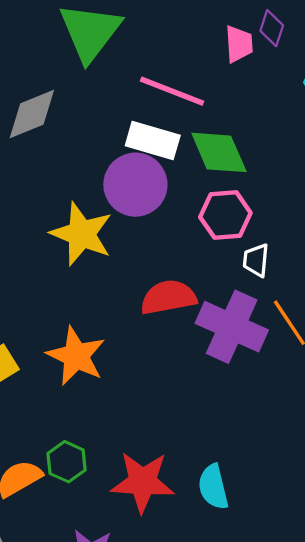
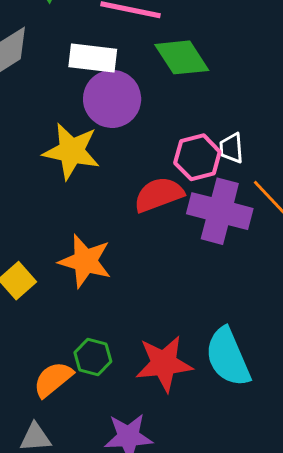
white rectangle: (153, 141) -> (93, 58), moved
pink hexagon: (225, 215) -> (197, 157), moved
cyan semicircle: (213, 487) -> (228, 357), size x1.5

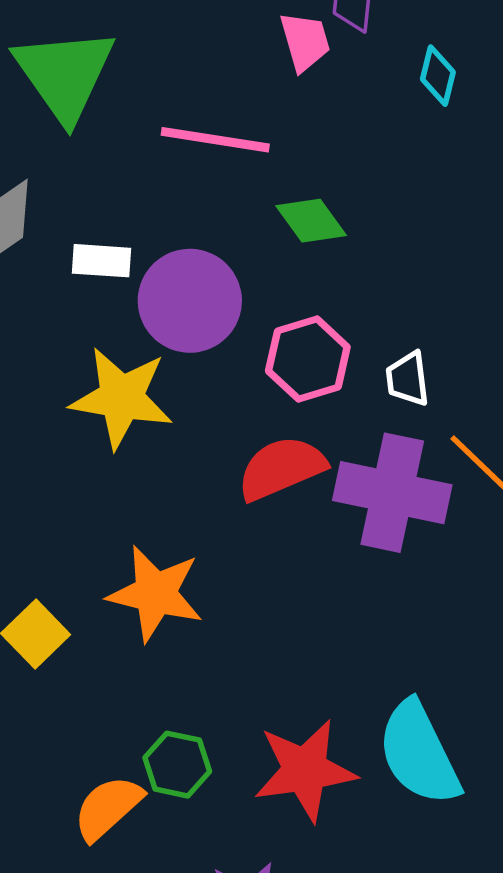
green diamond: (182, 57) -> (311, 221), size x0.7
white rectangle: (93, 58) -> (102, 261), moved, size x0.7
pink hexagon: (197, 157) -> (308, 359), moved

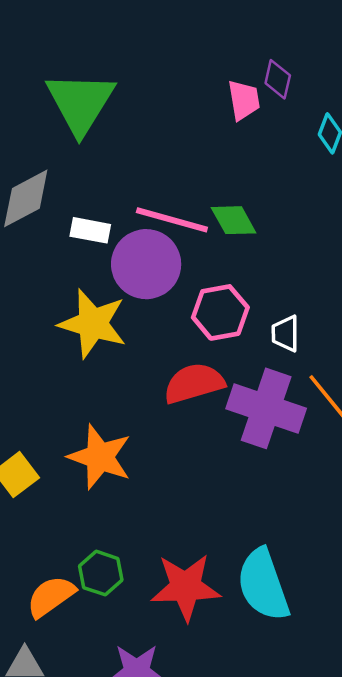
pink line: (215, 140) -> (172, 220), moved

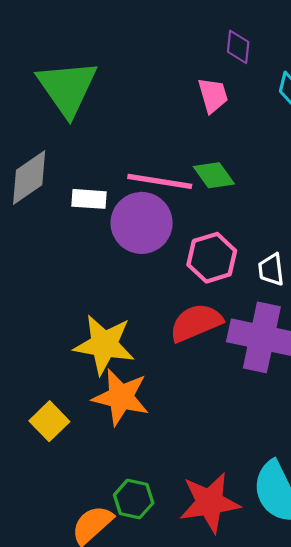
pink trapezoid: (244, 100) -> (213, 95), moved
yellow star: (93, 324) -> (104, 345), moved

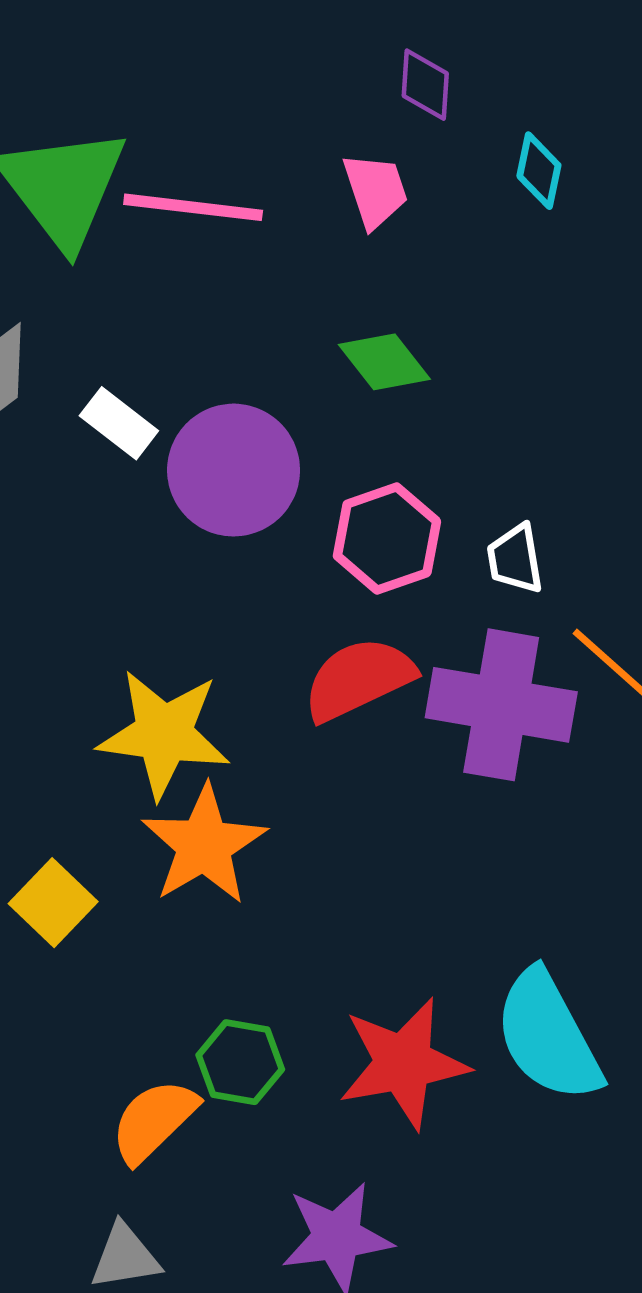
pink line: (160, 181) -> (193, 207), moved
white rectangle: (89, 199) -> (119, 423), turned 36
orange star: (121, 397) -> (204, 845), turned 30

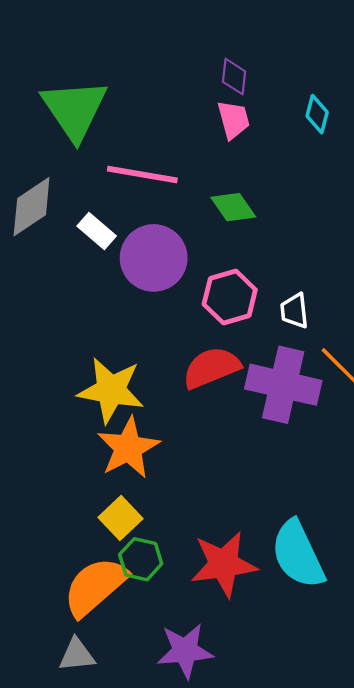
purple diamond: (425, 85) -> (234, 77), moved
pink line: (193, 207) -> (142, 174), moved
yellow square: (53, 903) -> (120, 518), moved
orange semicircle: (154, 1121) -> (95, 587), size x1.4

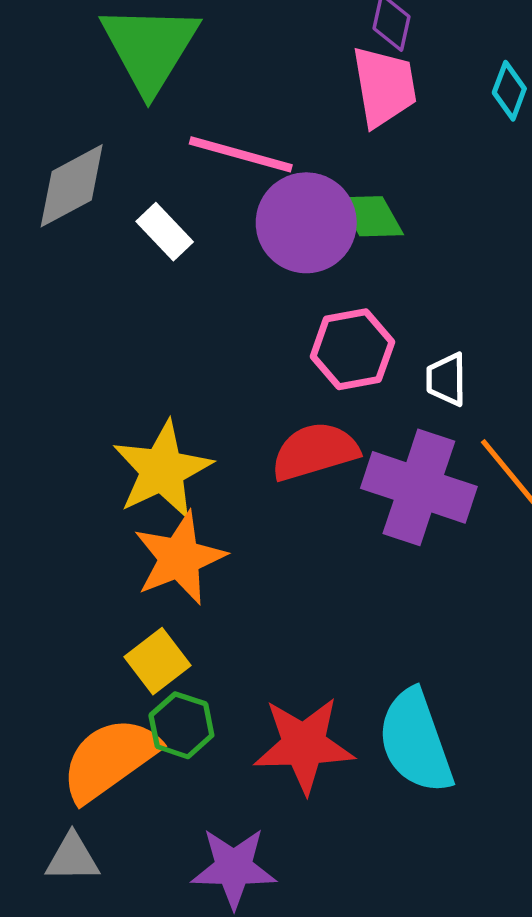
pink trapezoid: (233, 120) -> (384, 87), size x1.4
purple circle: (154, 258) -> (306, 223), moved
yellow star: (111, 390) -> (162, 470), turned 30

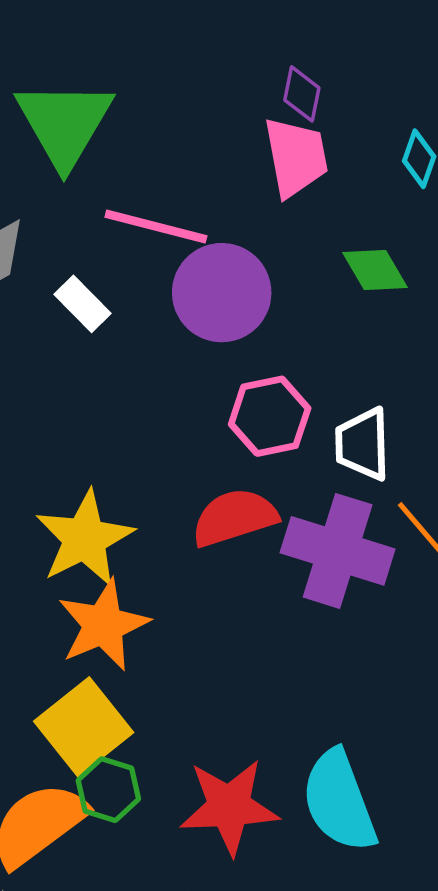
green diamond: (371, 216) -> (375, 270), moved
white trapezoid: (446, 379) -> (363, 444), size x1.4
yellow square: (158, 661) -> (84, 727), size x1.5

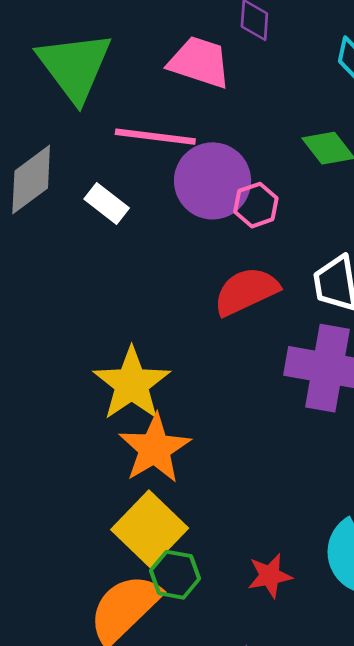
pink trapezoid: (296, 157) -> (199, 62), moved, turned -54
pink hexagon: (270, 416) -> (256, 205), moved, size x0.7
red semicircle: (235, 517) -> (246, 291), moved
red star: (229, 807) -> (270, 576), size x0.6

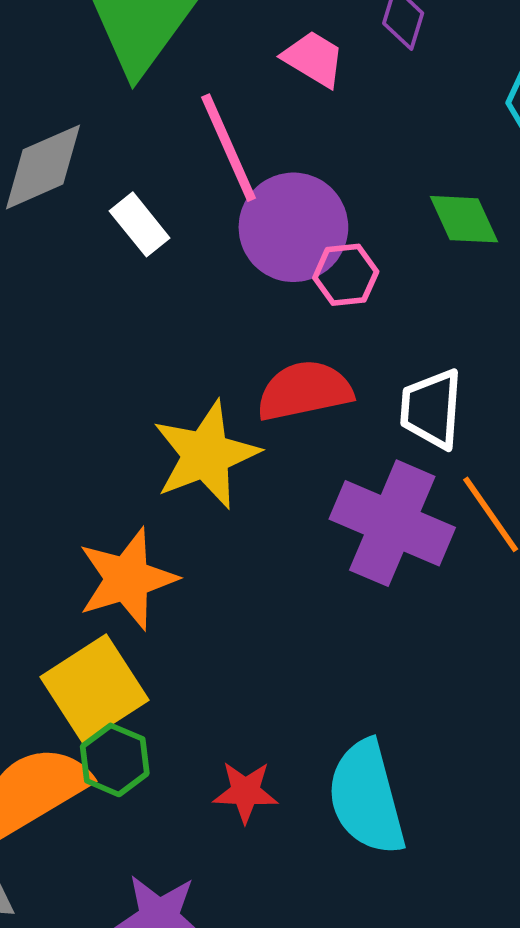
pink trapezoid: (199, 62) -> (314, 59), size x0.7
pink line: (155, 137) -> (229, 148), turned 46
yellow star: (132, 384) -> (206, 455), moved

